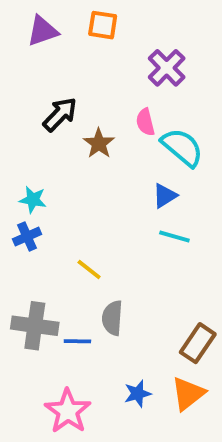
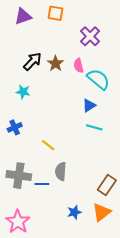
brown star: (99, 143) -> (55, 63), moved
cyan star: (33, 200) -> (23, 92), moved
pink star: (68, 411) -> (18, 222), moved

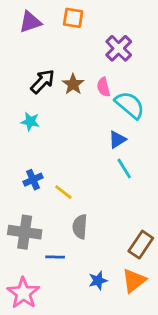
blue cross: (15, 127) -> (33, 180), moved
cyan line: (94, 127) -> (124, 169), turned 42
blue line: (42, 184) -> (55, 257), moved

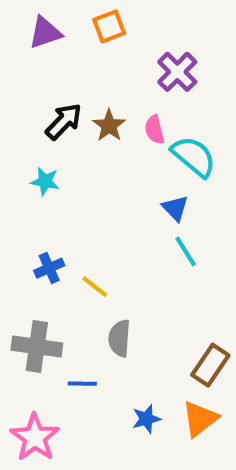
orange square: (73, 18) -> (109, 26), turned -30
blue triangle: (117, 140) -> (175, 208), turned -42

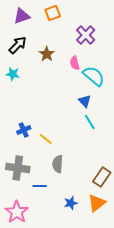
black arrow: (64, 121) -> (18, 45), moved
brown star: (109, 126) -> (47, 54), moved
cyan star: (45, 181) -> (13, 74), moved

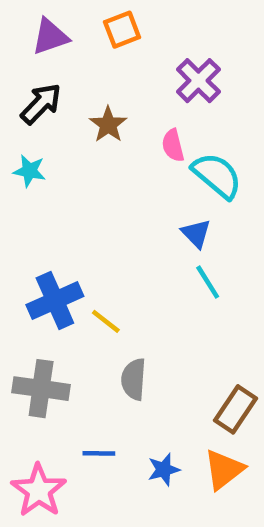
blue cross: (24, 130) -> (55, 301), size x1.6
blue line: (40, 186) -> (99, 453), moved

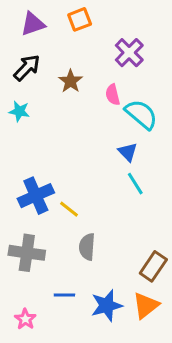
blue star: (164, 470) -> (107, 306), size x1.5
pink star: (39, 490) -> (25, 319), size x0.6

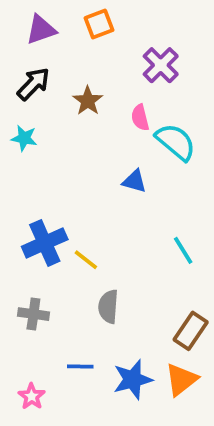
blue triangle: (128, 152) -> (135, 181), moved, turned -30
cyan line: (135, 184) -> (183, 250), moved
gray cross: (27, 253) -> (33, 314), size x0.7

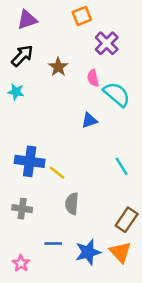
orange square: (99, 24) -> (82, 16), moved
blue triangle: (135, 181) -> (89, 120), turned -35
blue cross: (45, 243) -> (30, 161), turned 32
orange triangle: (181, 380) -> (120, 252), turned -35

